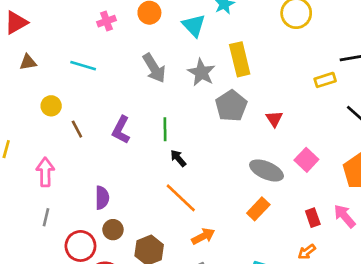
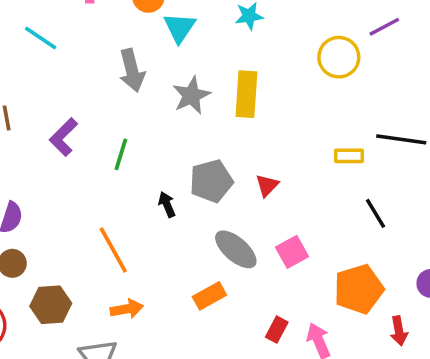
cyan triangle: (194, 25) -> (180, 28), moved
gray pentagon: (231, 106) -> (211, 181), moved
black arrow: (178, 158) -> (167, 204), moved
red rectangle: (313, 218) -> (277, 330), turned 30

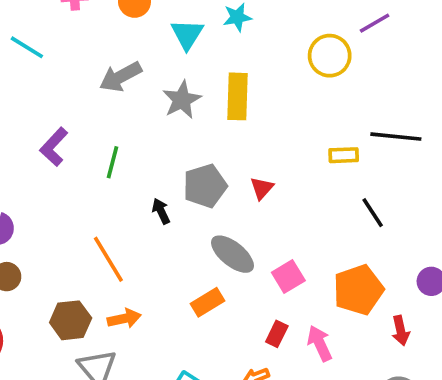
cyan triangle: (180, 28) -> (187, 34), moved
gray arrow: (132, 70) -> (121, 77), turned 78
pink square: (292, 252) -> (288, 276), moved
brown hexagon: (51, 305) -> (71, 320), moved

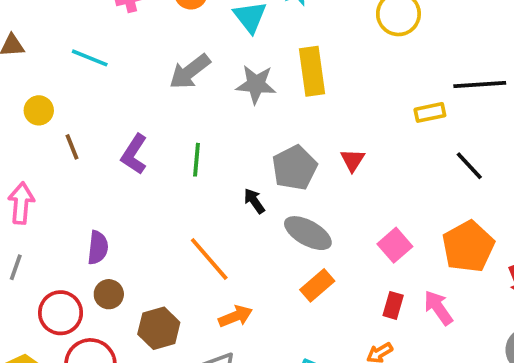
gray star: (182, 100) -> (256, 84), turned -30
gray ellipse: (232, 254) -> (308, 233), moved
brown hexagon: (71, 320) -> (159, 328), moved

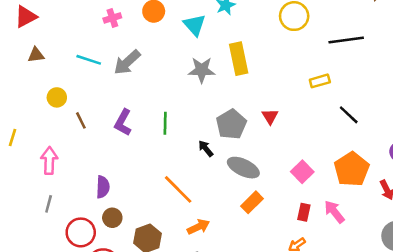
gray arrow: (190, 72) -> (127, 62), moved
black line: (480, 84) -> (346, 40), moved

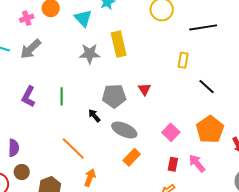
pink cross: (112, 18) -> (27, 18), moved
yellow rectangle: (320, 81) -> (183, 60), turned -63
gray pentagon: (231, 124) -> (114, 96), turned 30
orange arrow: (198, 227) -> (90, 178), turned -42

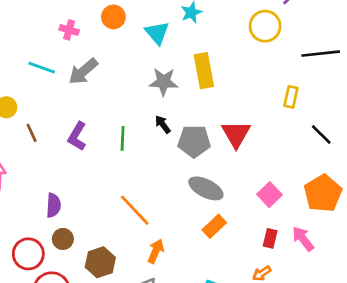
pink cross: (27, 18) -> (69, 30), moved, turned 32
red triangle: (144, 89) -> (236, 134), size x1.6
black arrow: (94, 116) -> (163, 124), moved

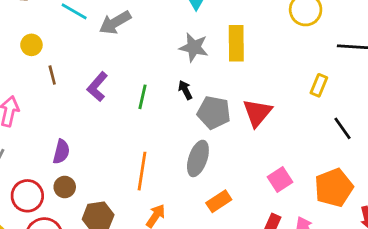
gray ellipse: (206, 188) -> (198, 158), moved, turned 72
orange line: (135, 210) -> (142, 171), turned 42

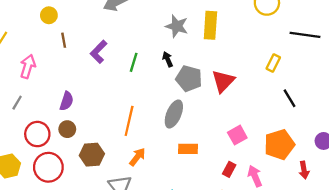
orange rectangle: (219, 201) -> (188, 149), turned 30

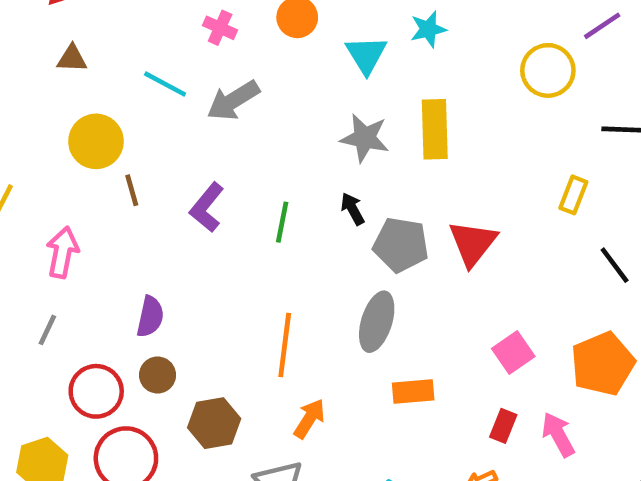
yellow circle: (49, 15) -> (96, 141), size x1.5

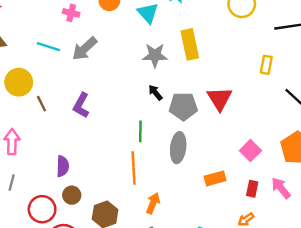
green line: (282, 222) -> (140, 131), moved
orange rectangle: (413, 391) -> (215, 178), moved

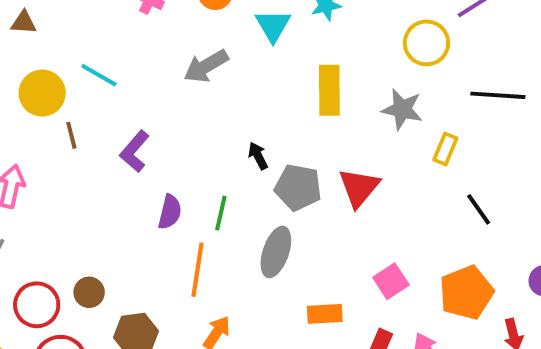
cyan line: (48, 47) -> (99, 75), moved
gray arrow: (85, 49) -> (206, 66), moved
gray star: (155, 55) -> (402, 109), moved
purple semicircle: (63, 166) -> (170, 212), moved

